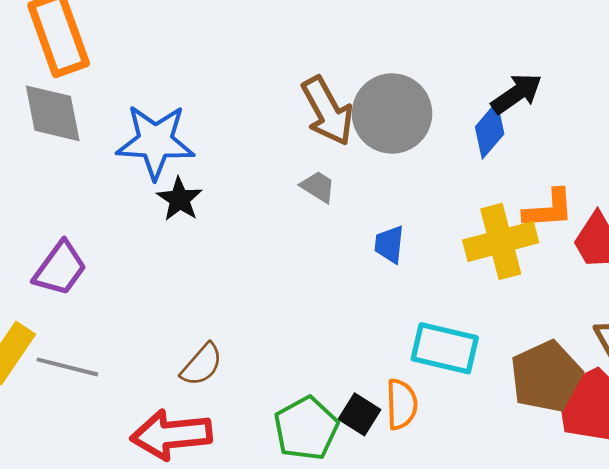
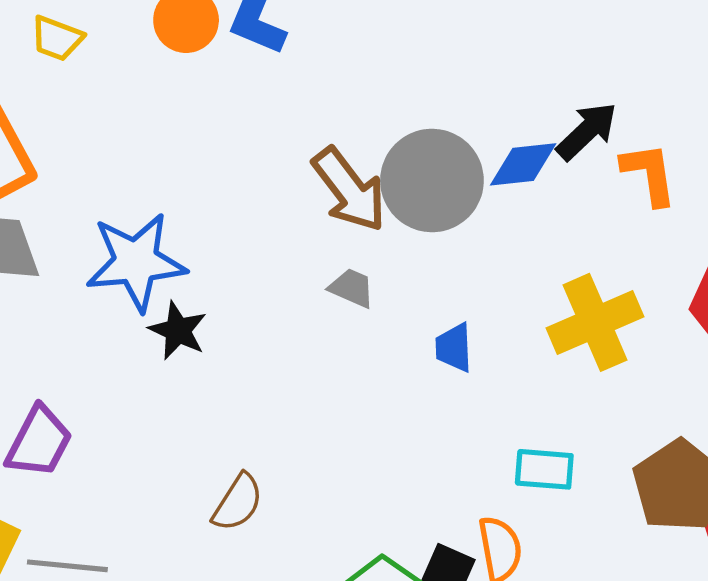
blue diamond: (490, 130) -> (523, 164), moved, turned 52
orange L-shape: (549, 209) -> (649, 174), moved, turned -86
cyan rectangle: (445, 348) -> (544, 469), size x0.7
brown semicircle: (202, 365) -> (238, 503), moved

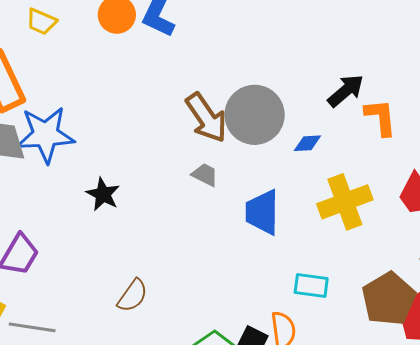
blue diamond: (523, 164) -> (307, 143), moved, size x0.7
blue star: (136, 262) -> (46, 135), moved
blue trapezoid: (454, 348) -> (262, 212), size x1.6

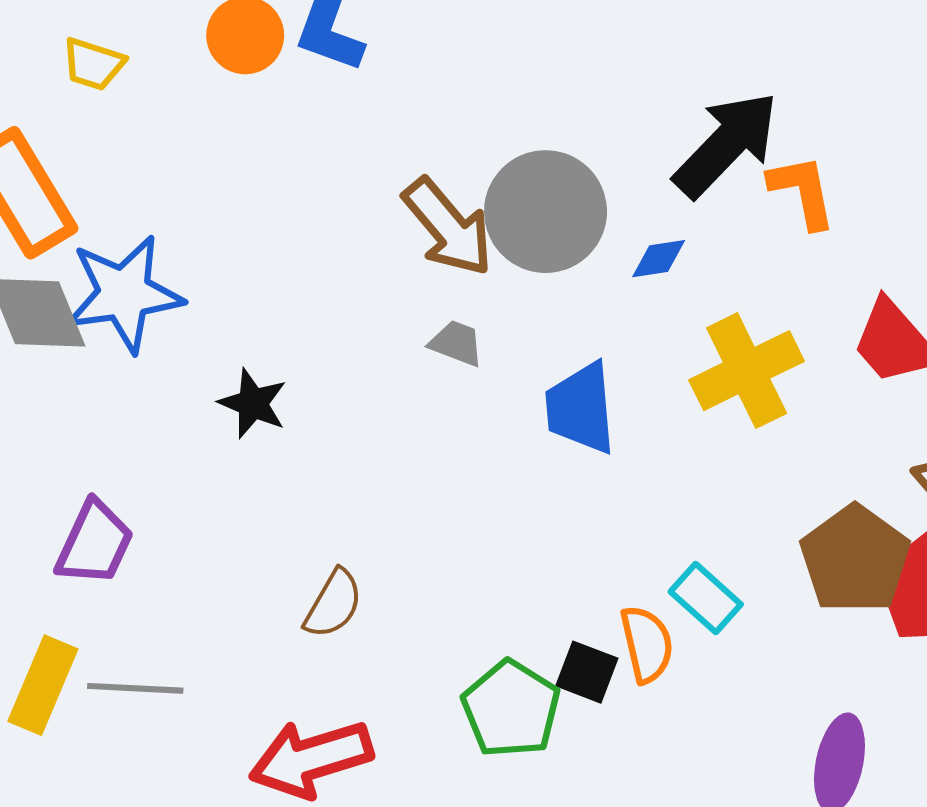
black arrow: (346, 91) -> (726, 144), size x1.5
cyan rectangle: (311, 285) -> (706, 598), moved, turned 40

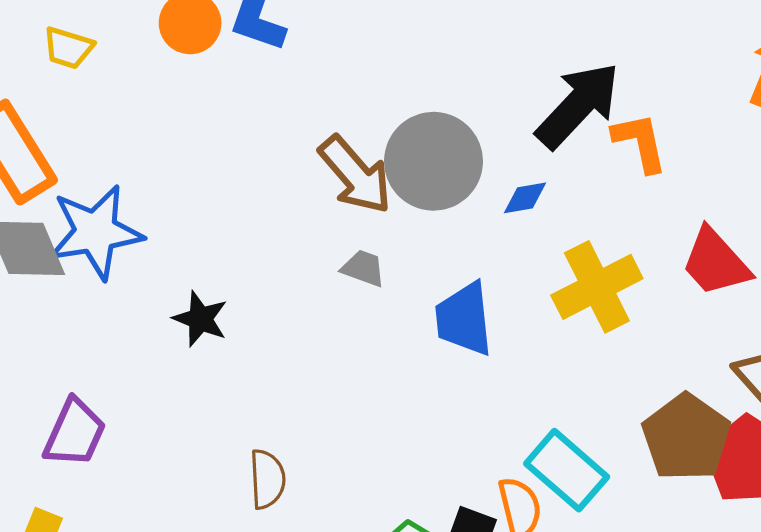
cyan rectangle: (706, 598) -> (567, 470), size x1.4
brown semicircle: (333, 604) -> (267, 479), turned -32

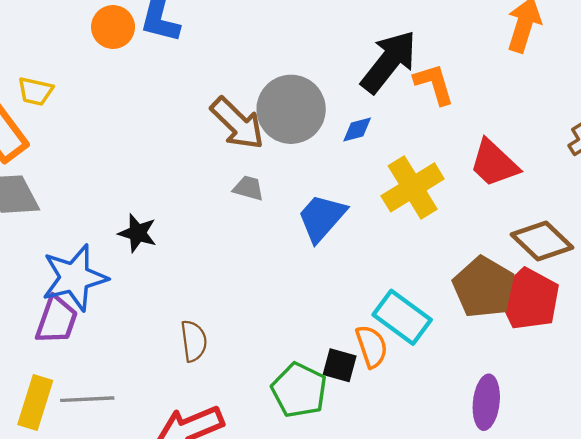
yellow trapezoid: (68, 48) -> (35, 91), moved
blue star: (96, 232) -> (74, 278), moved
blue trapezoid: (464, 319) -> (322, 218), turned 52

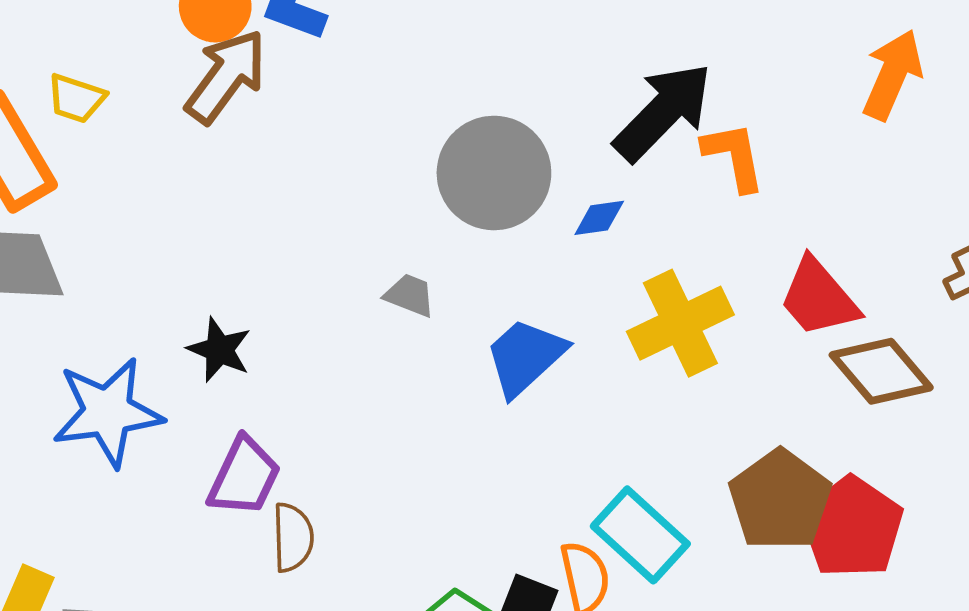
brown arrow: (237, 123) -> (226, 76), moved, turned -104
brown diamond: (542, 241) -> (881, 371), moved
purple trapezoid: (56, 320) -> (244, 477), moved

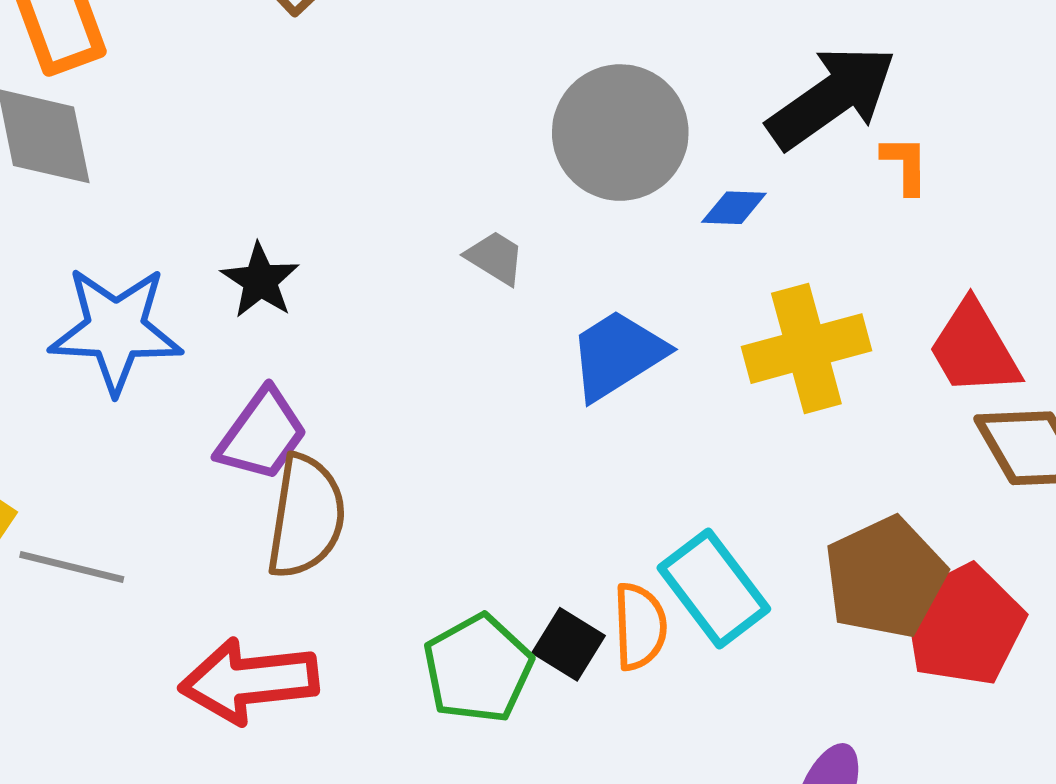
orange L-shape: (734, 156) -> (905, 165), size x0.7
brown semicircle: (293, 537) -> (306, 516), size x1.5

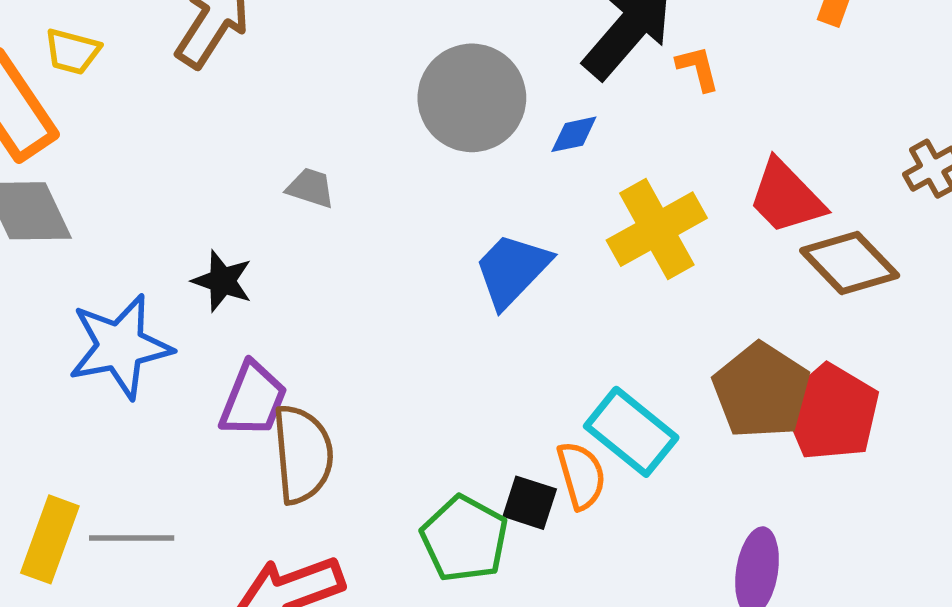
gray trapezoid: (495, 258) -> (311, 188), moved

